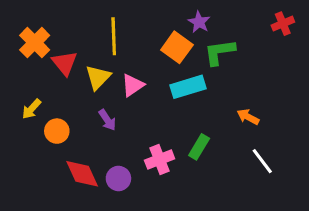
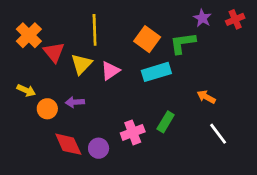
purple star: (199, 22) -> (202, 18), moved
yellow arrow: (32, 109) -> (26, 90), turned -108
purple arrow: (107, 120) -> (75, 102), moved, turned 120

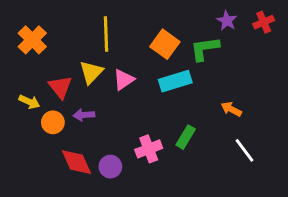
red triangle: (54, 52) -> (60, 87), moved

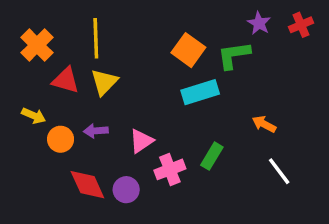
yellow line: (106, 34) -> (96, 38), moved
pink triangle: (124, 80) -> (141, 141), moved
red triangle: (60, 87) -> (66, 80), moved, turned -35

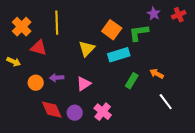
yellow triangle: (104, 82) -> (87, 49), moved
yellow arrow: (34, 116) -> (14, 62), moved
green rectangle: (212, 156) -> (132, 81), moved
pink cross: (170, 169) -> (103, 112), moved, turned -30

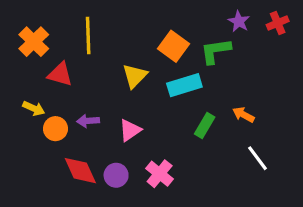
yellow arrow: (14, 62) -> (34, 108), moved

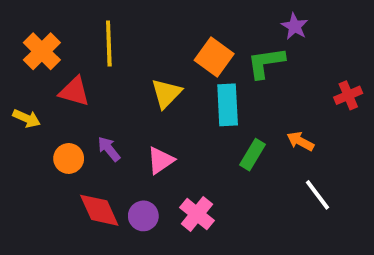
red cross: (278, 23) -> (348, 95), moved
cyan rectangle: (184, 85) -> (228, 105), turned -76
yellow arrow: (34, 108) -> (27, 118), moved
purple arrow: (88, 121) -> (109, 149), turned 55

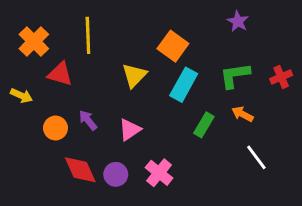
green L-shape: (266, 63) -> (235, 75), moved
cyan rectangle: (228, 105) -> (184, 85), turned 32

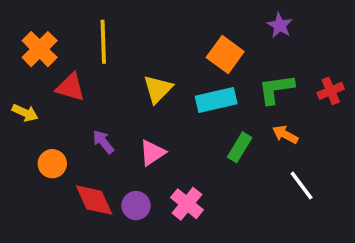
orange square: (173, 46) -> (225, 54), moved
cyan rectangle: (184, 85) -> (216, 100), turned 48
orange circle: (55, 128) -> (52, 164), moved

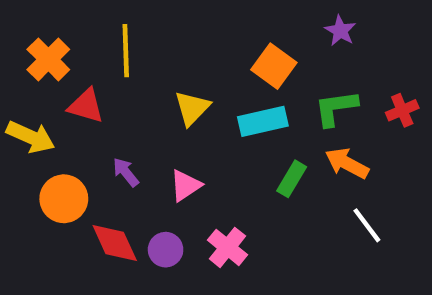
yellow arrow: (25, 113) -> (31, 137), size x1.5
orange arrow: (285, 135) -> (347, 163), size x1.4
orange circle: (52, 164) -> (64, 199), size x1.4

